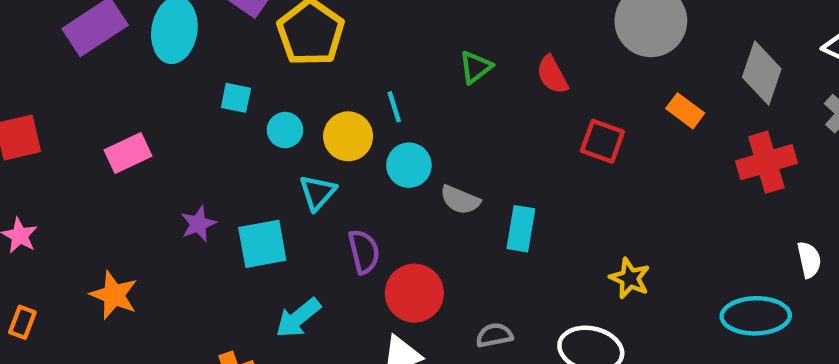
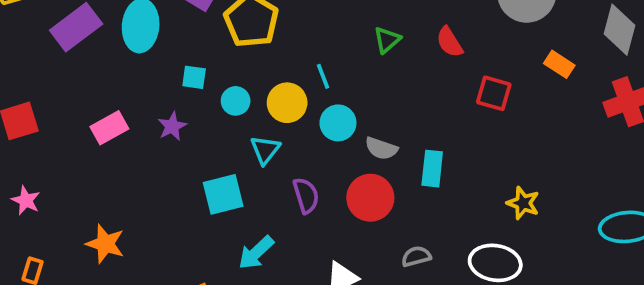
purple star: (198, 224) -> (172, 126), moved
red circle: (414, 293) -> (370, 198), moved

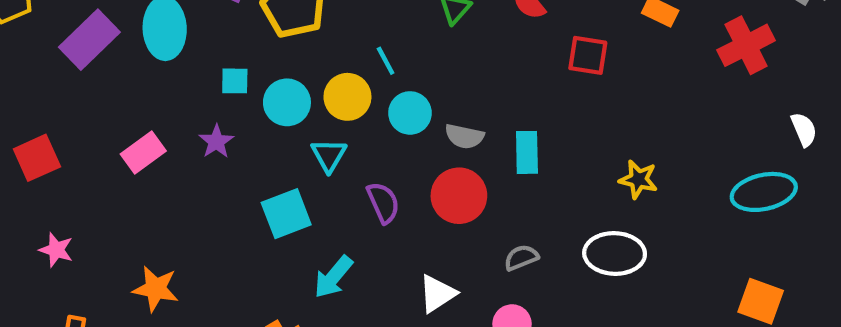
cyan circle: (236, 101) -> (287, 102), size x1.4

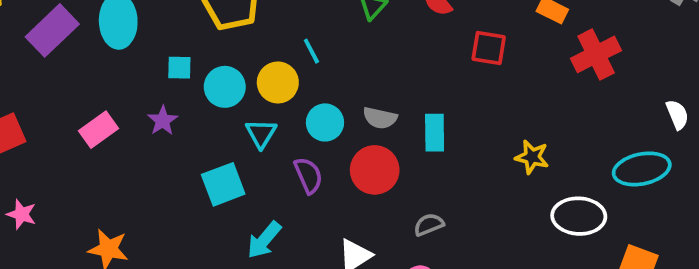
red cross: (746, 45) -> (596, 54), moved
cyan circle: (410, 113) -> (325, 122), moved
white ellipse: (615, 253) -> (579, 216), moved

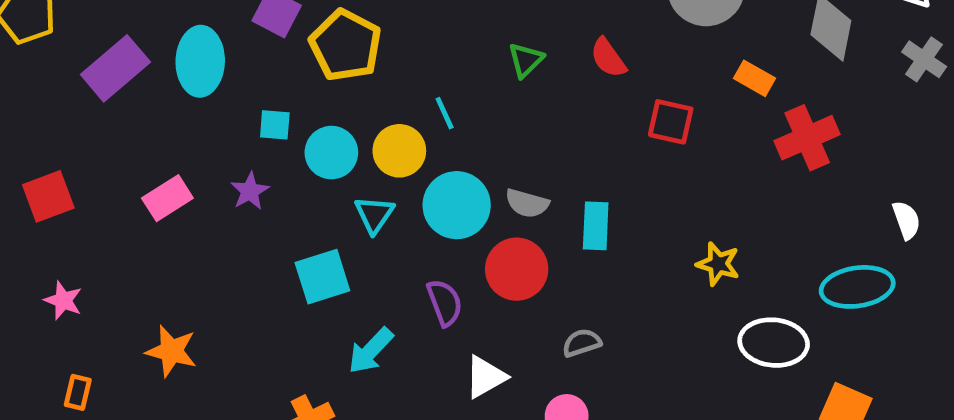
cyan circle: (325, 122) -> (457, 205), size x1.4
purple semicircle: (308, 175) -> (445, 303), moved

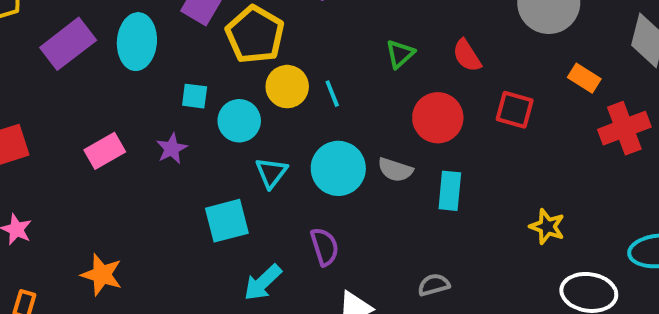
yellow circle: (399, 151) -> (287, 87), moved
red circle: (517, 269) -> (438, 118), moved

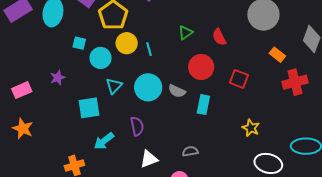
red square: (515, 110) -> (239, 79), moved
purple star: (172, 149) -> (58, 78), moved
pink rectangle: (105, 151) -> (22, 90), moved

